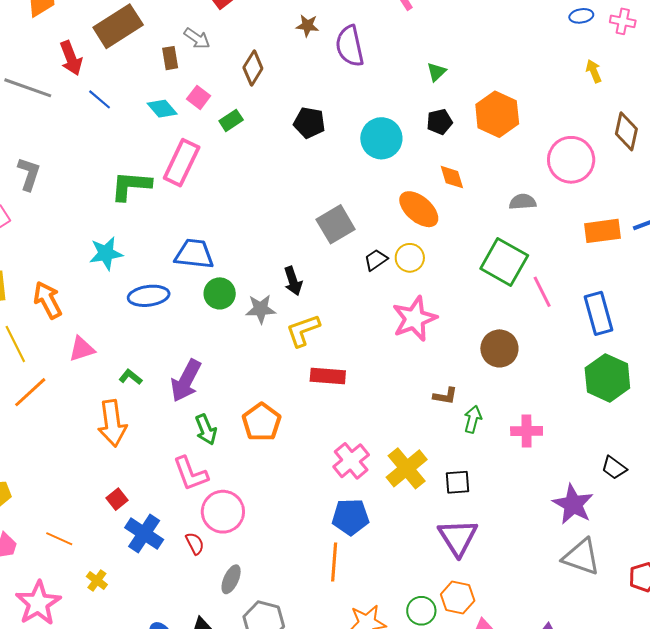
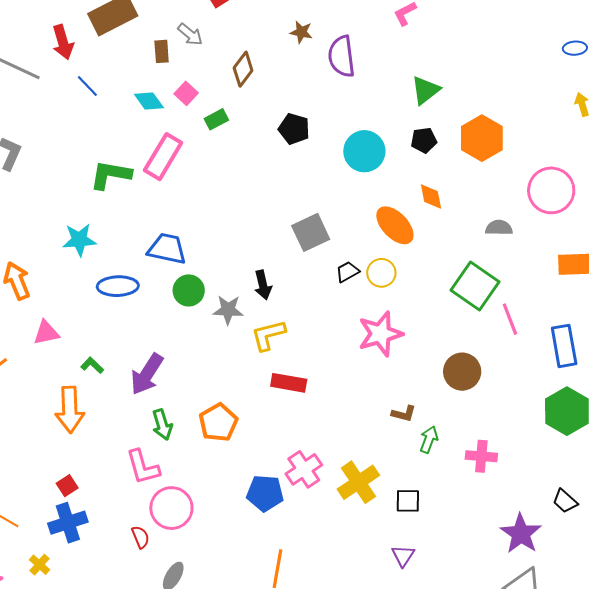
green triangle: (436, 72) -> (425, 90), size x1.5
blue pentagon: (350, 517) -> (265, 493), moved
blue cross: (144, 534) -> (68, 523), moved, turned 33
purple triangle: (458, 537) -> (403, 556), size x0.6

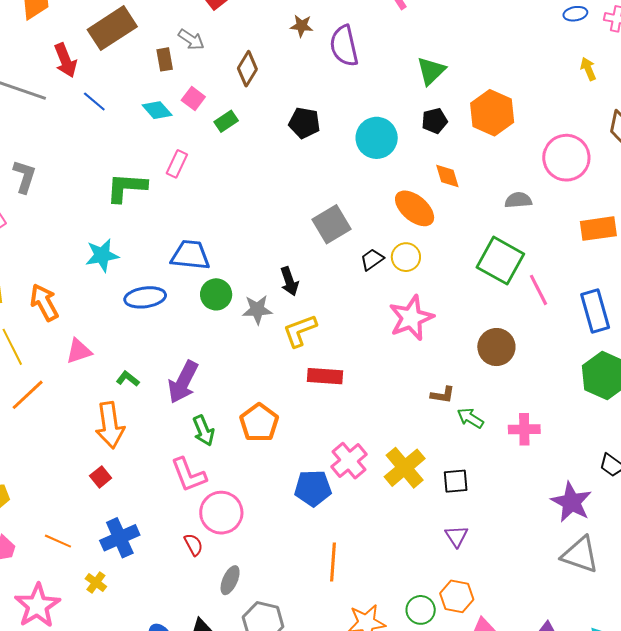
pink rectangle: (163, 157) -> (177, 164), size x0.6
green arrow: (429, 440) -> (470, 418), turned -72
red square: (67, 486) -> (101, 477), moved

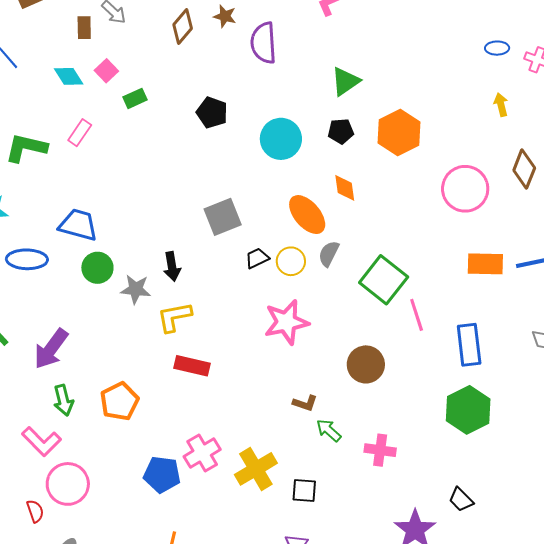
brown diamond: (247, 69) -> (183, 26), moved
gray semicircle: (518, 200) -> (329, 254), moved, turned -68
pink L-shape: (189, 475) -> (42, 441), turned -33

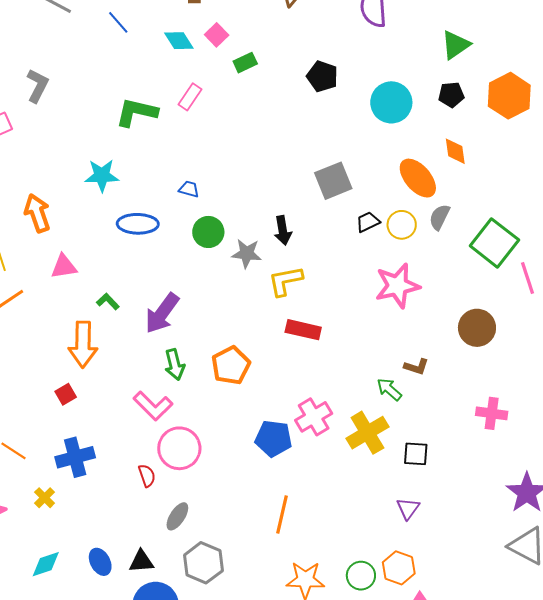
blue trapezoid: (78, 225) -> (189, 189), size x0.5
green arrow: (329, 430) -> (389, 389), moved

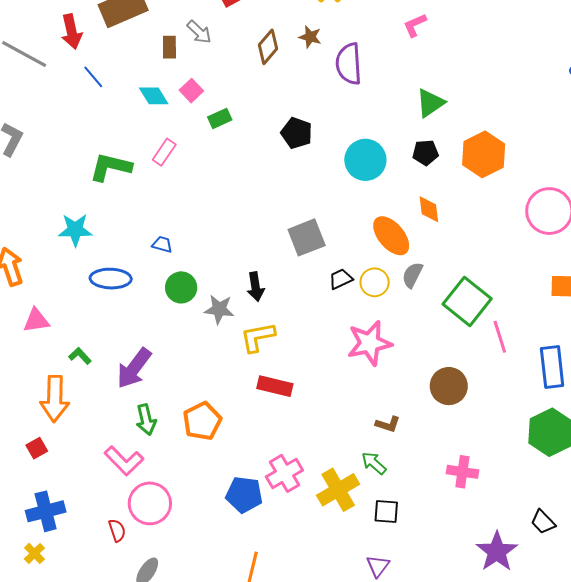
green arrow: (389, 389) -> (374, 463), moved
yellow cross: (45, 498) -> (34, 553), moved

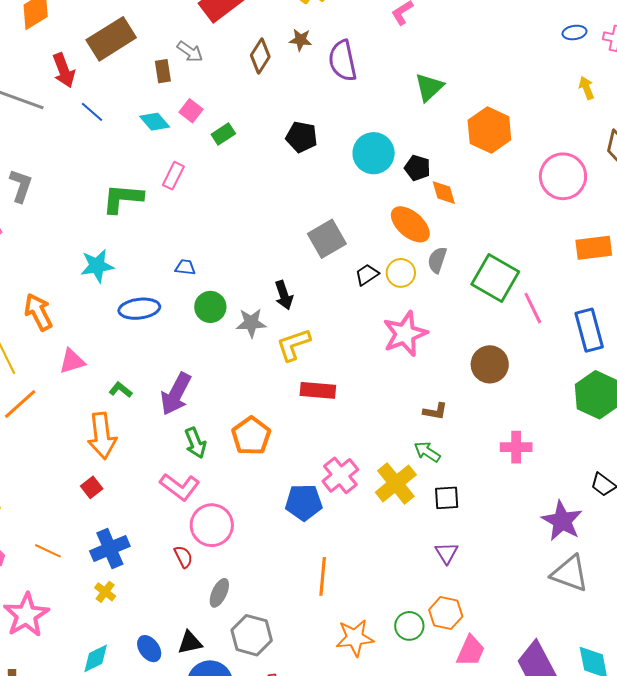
black pentagon: (425, 153) -> (417, 168), moved, turned 30

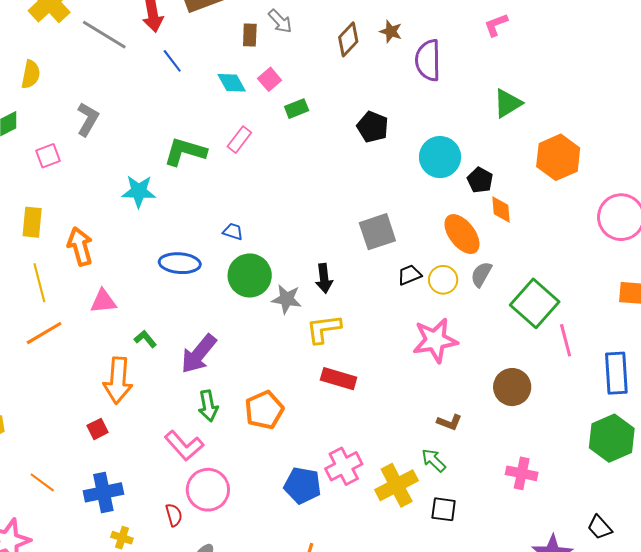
cyan star: (97, 266) -> (139, 191), moved
green circle: (210, 307) -> (250, 275), size x1.4
yellow cross: (105, 592) -> (122, 538), moved, turned -30

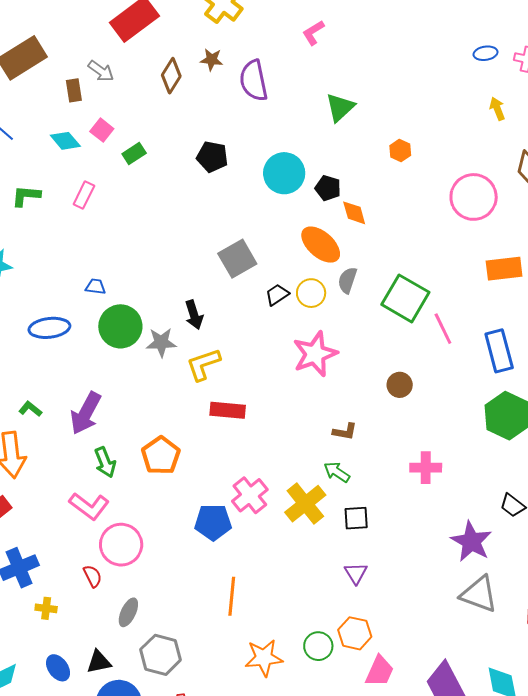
green L-shape: (185, 152) -> (26, 196), moved, size x0.7
orange hexagon: (558, 157) -> (400, 151), size x0.5
brown circle: (512, 387) -> (400, 385), size x0.7

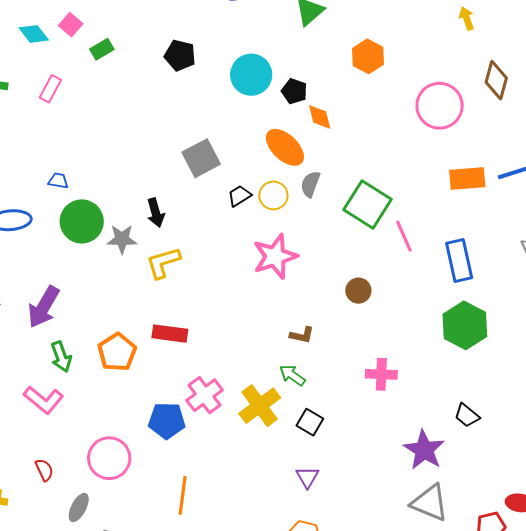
orange hexagon: (400, 151) -> (368, 56), size x1.5
red rectangle: (228, 410) -> (170, 334), moved
black square: (356, 518) -> (310, 422), turned 32
pink circle: (121, 545) -> (109, 458), moved

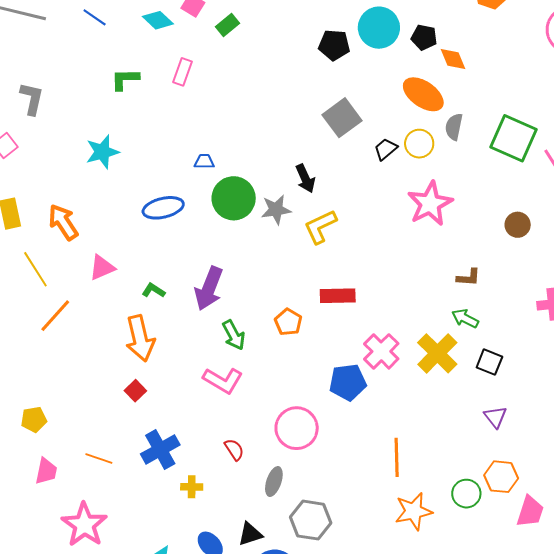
black pentagon: (180, 55) -> (334, 45), moved
orange pentagon: (117, 352) -> (288, 322), size x0.7
orange line: (183, 495) -> (397, 457), moved

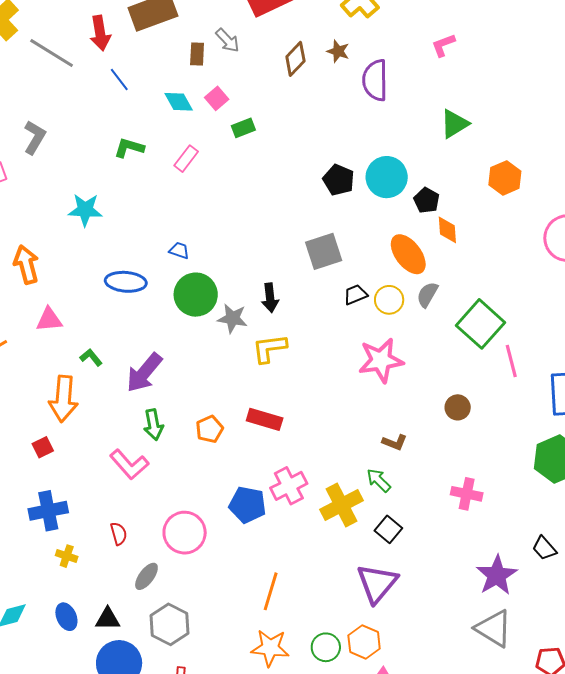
purple triangle: (495, 417) -> (377, 583), size x1.8

